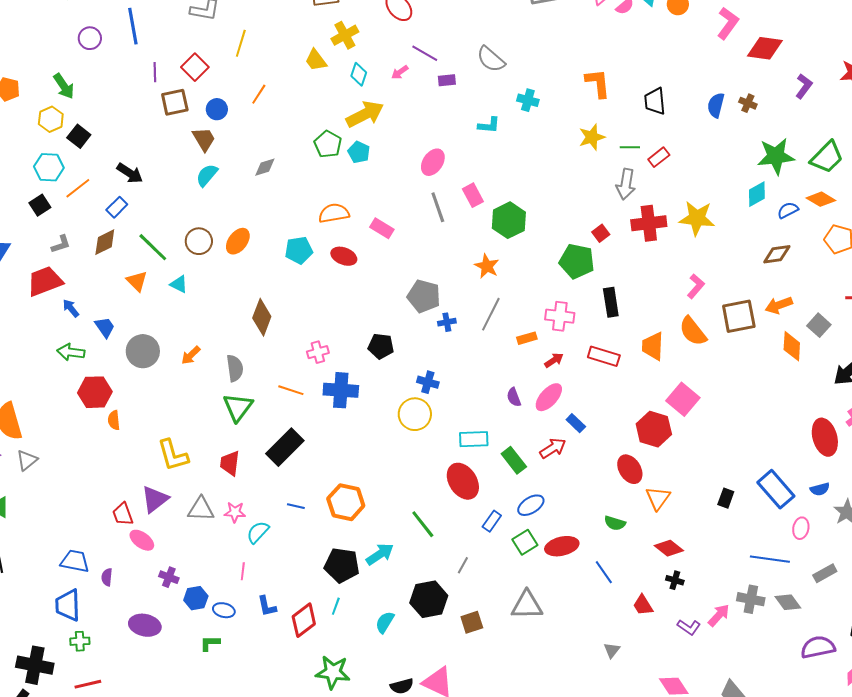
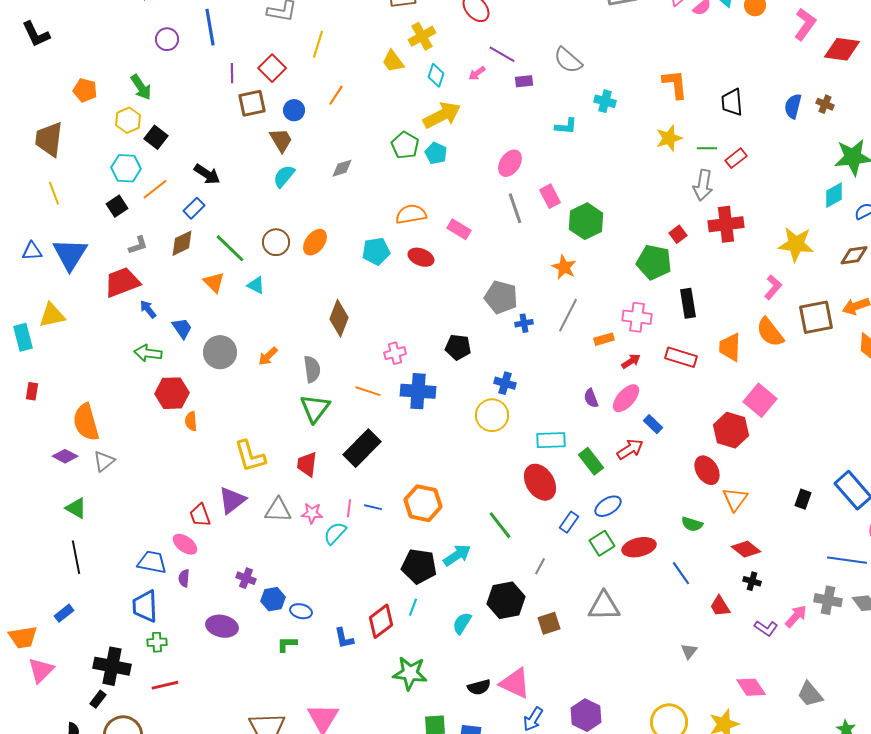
yellow star: (697, 218) -> (796, 244), moved
pink ellipse: (142, 540) -> (185, 544), moved
pink line: (243, 571) -> (349, 508), moved
blue L-shape: (267, 606) -> (344, 638), moved

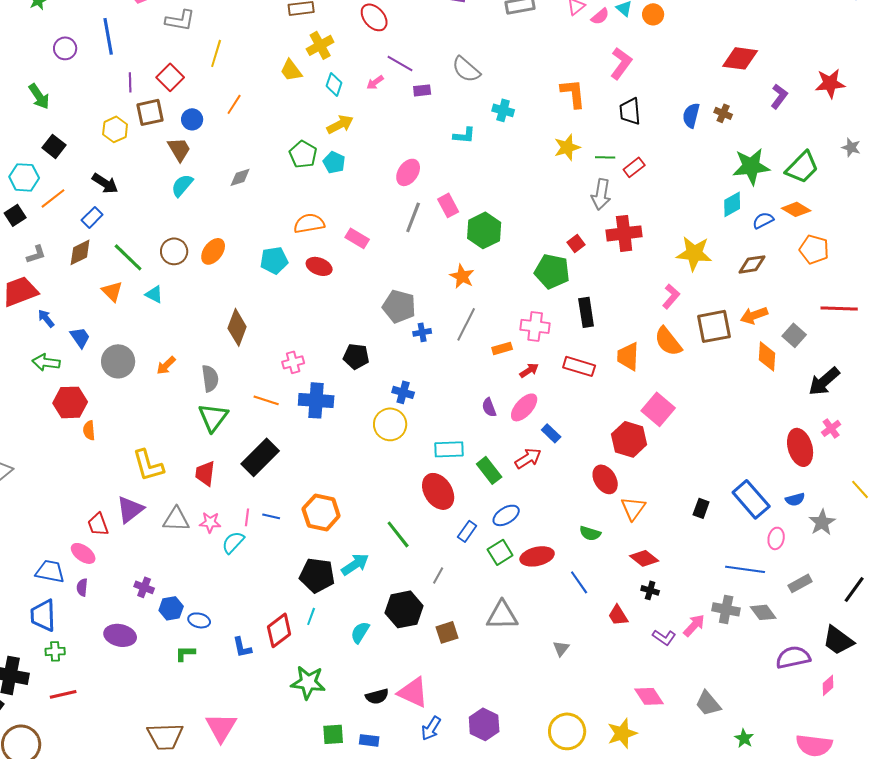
pink L-shape: (805, 24) -> (621, 63), moved
yellow arrow: (442, 115) -> (340, 124), size x0.7
yellow hexagon: (128, 120) -> (115, 129), moved
gray line: (515, 208) -> (413, 217), turned 40
gray triangle: (689, 651) -> (561, 648), moved

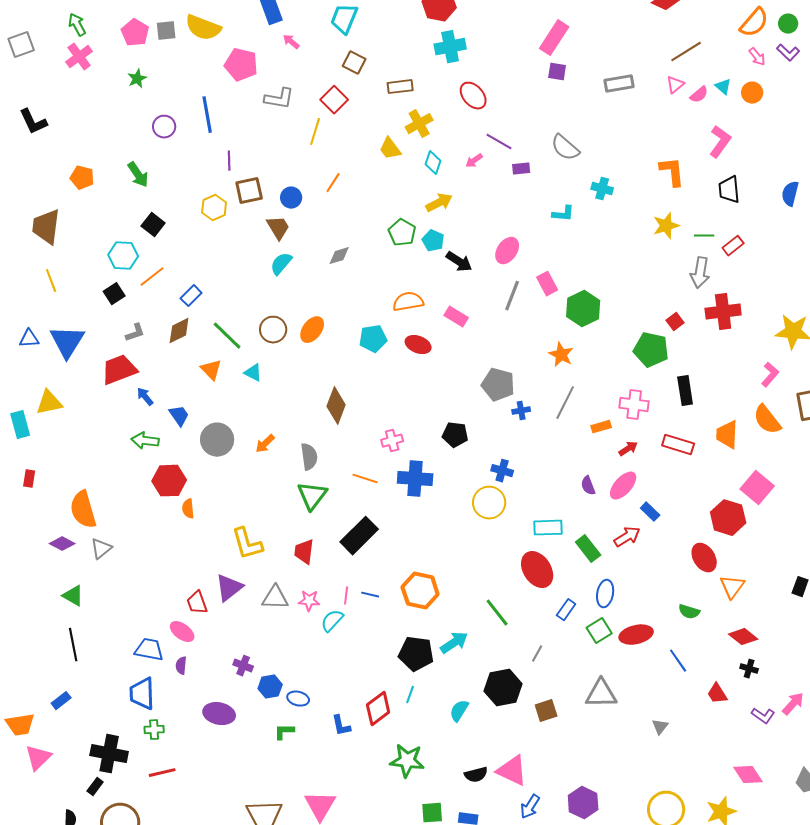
red square: (170, 77) -> (334, 100), moved
black arrow: (105, 183) -> (459, 262), moved
blue ellipse: (506, 515) -> (605, 594), turned -48

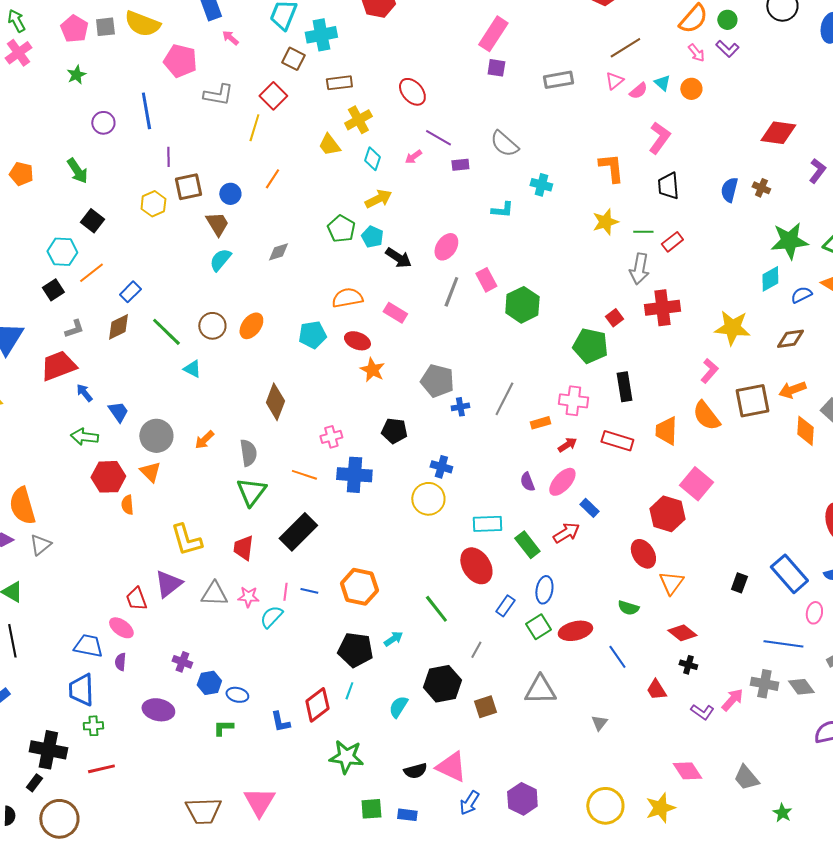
cyan cross: (450, 47) -> (321, 35), moved
orange star: (561, 355) -> (372, 370), moved
orange triangle: (211, 370) -> (150, 472), moved
cyan arrow: (454, 643) -> (393, 639), size x0.7

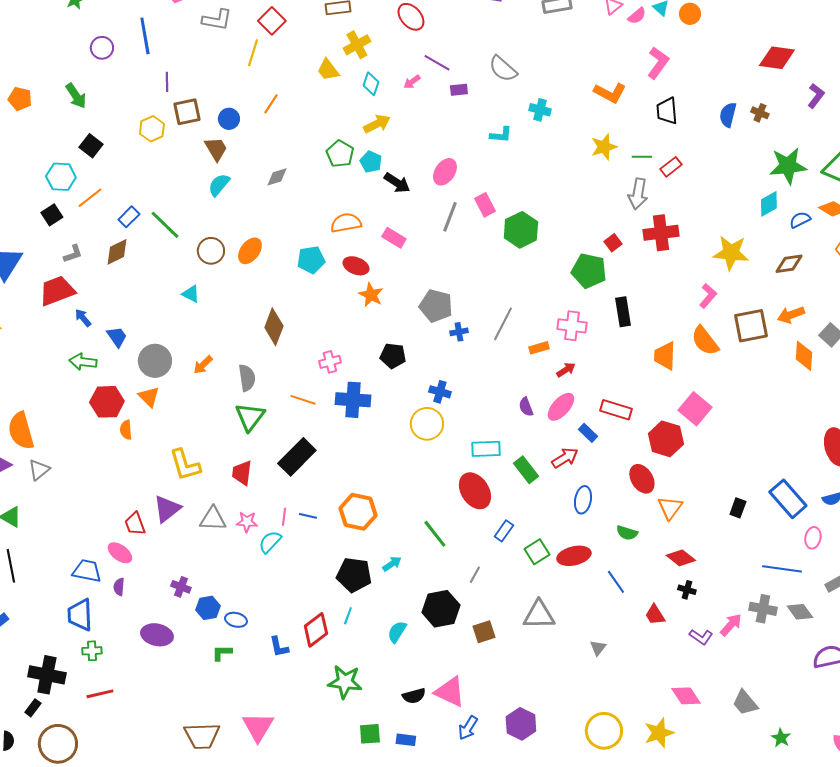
orange L-shape: (611, 168) -> (610, 93), turned 124
green line: (166, 332) -> (165, 225), moved
red rectangle: (617, 441) -> (616, 410), moved
blue ellipse: (544, 590) -> (583, 500), moved

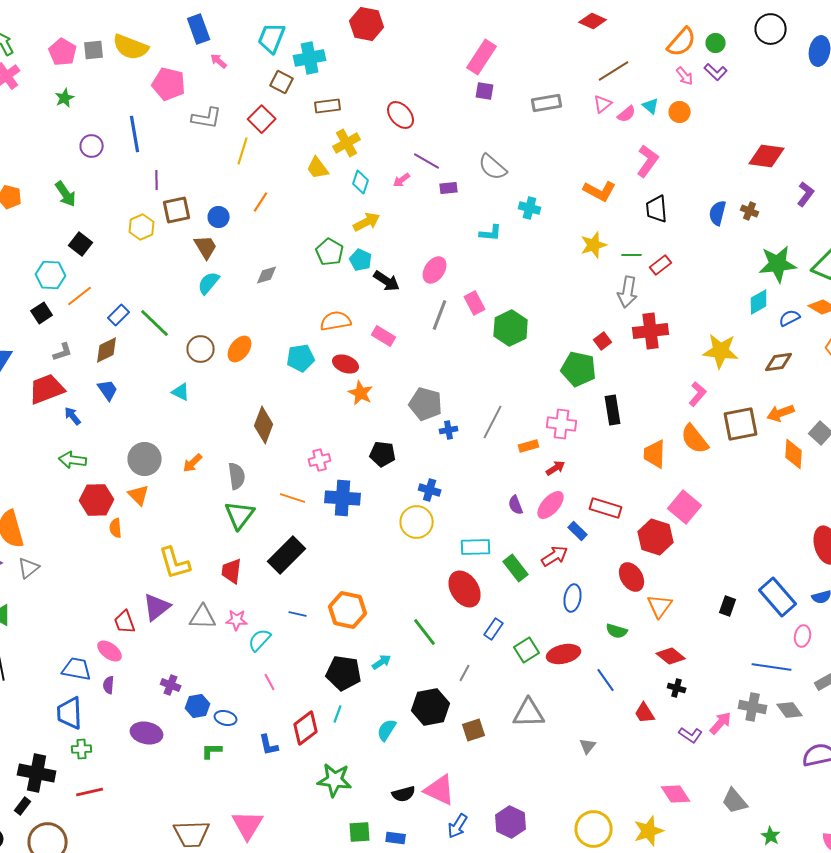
blue trapezoid: (117, 337) -> (108, 390), moved
pink line: (284, 517) -> (270, 682), moved, turned -36

